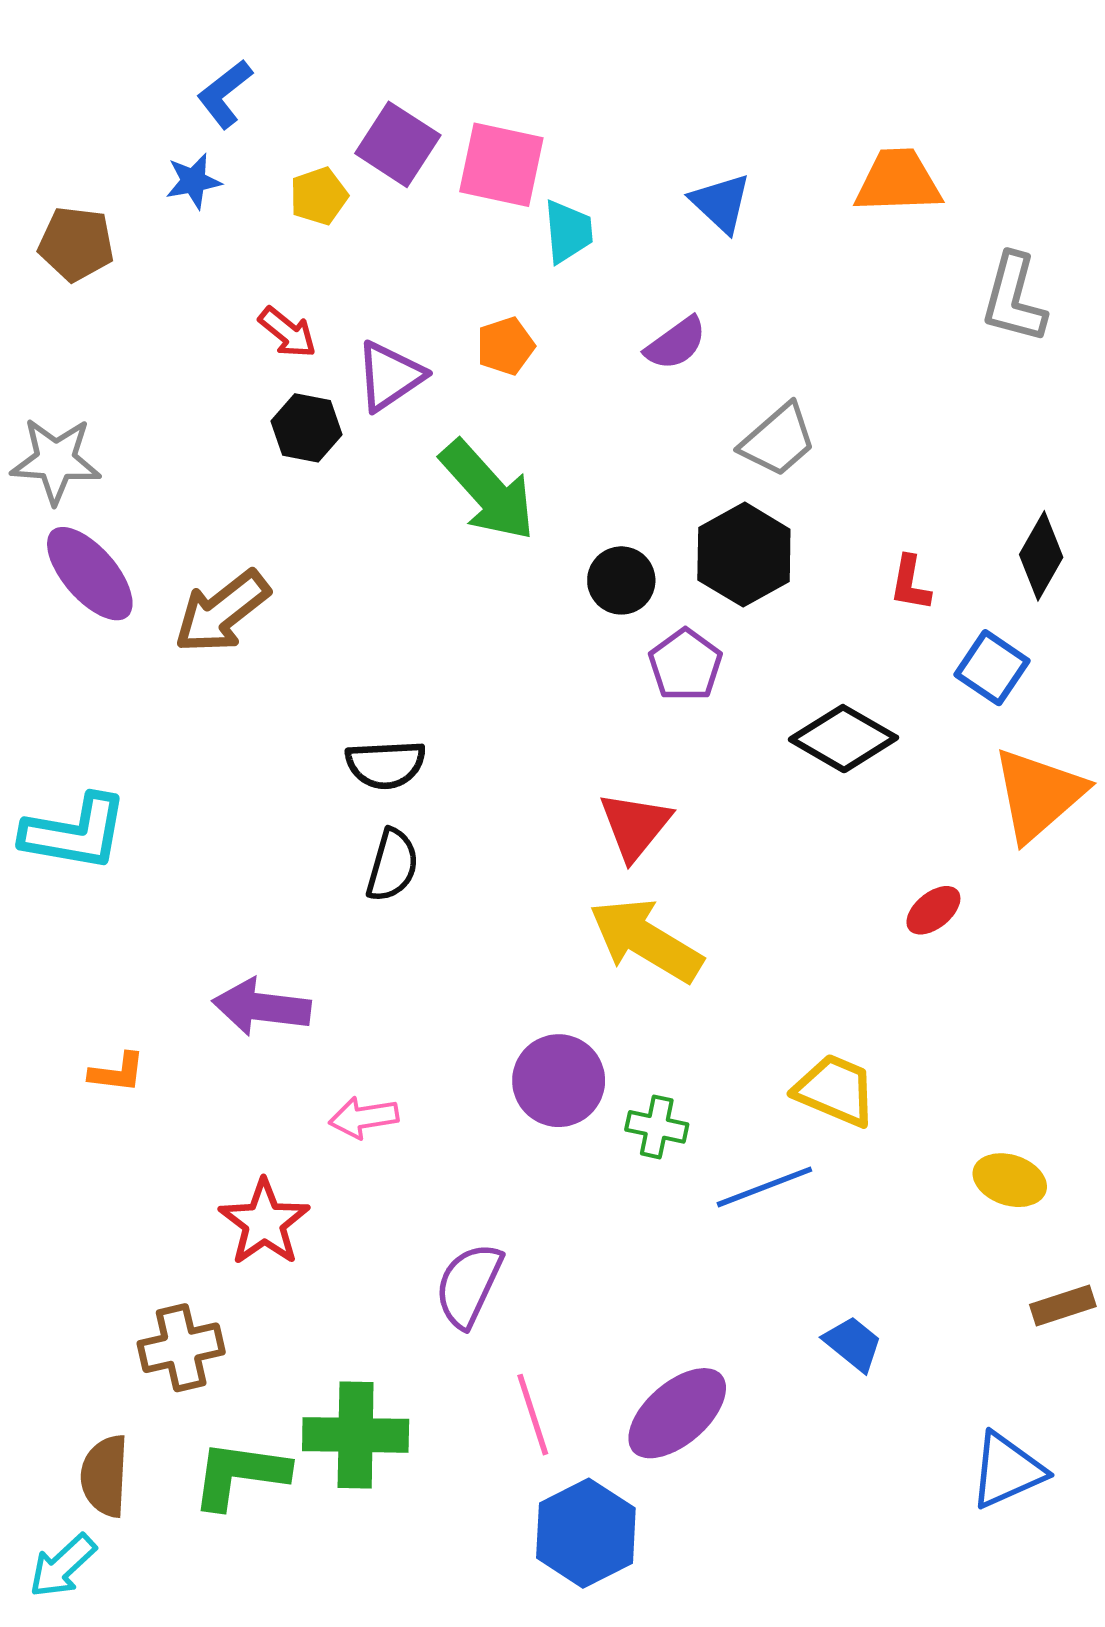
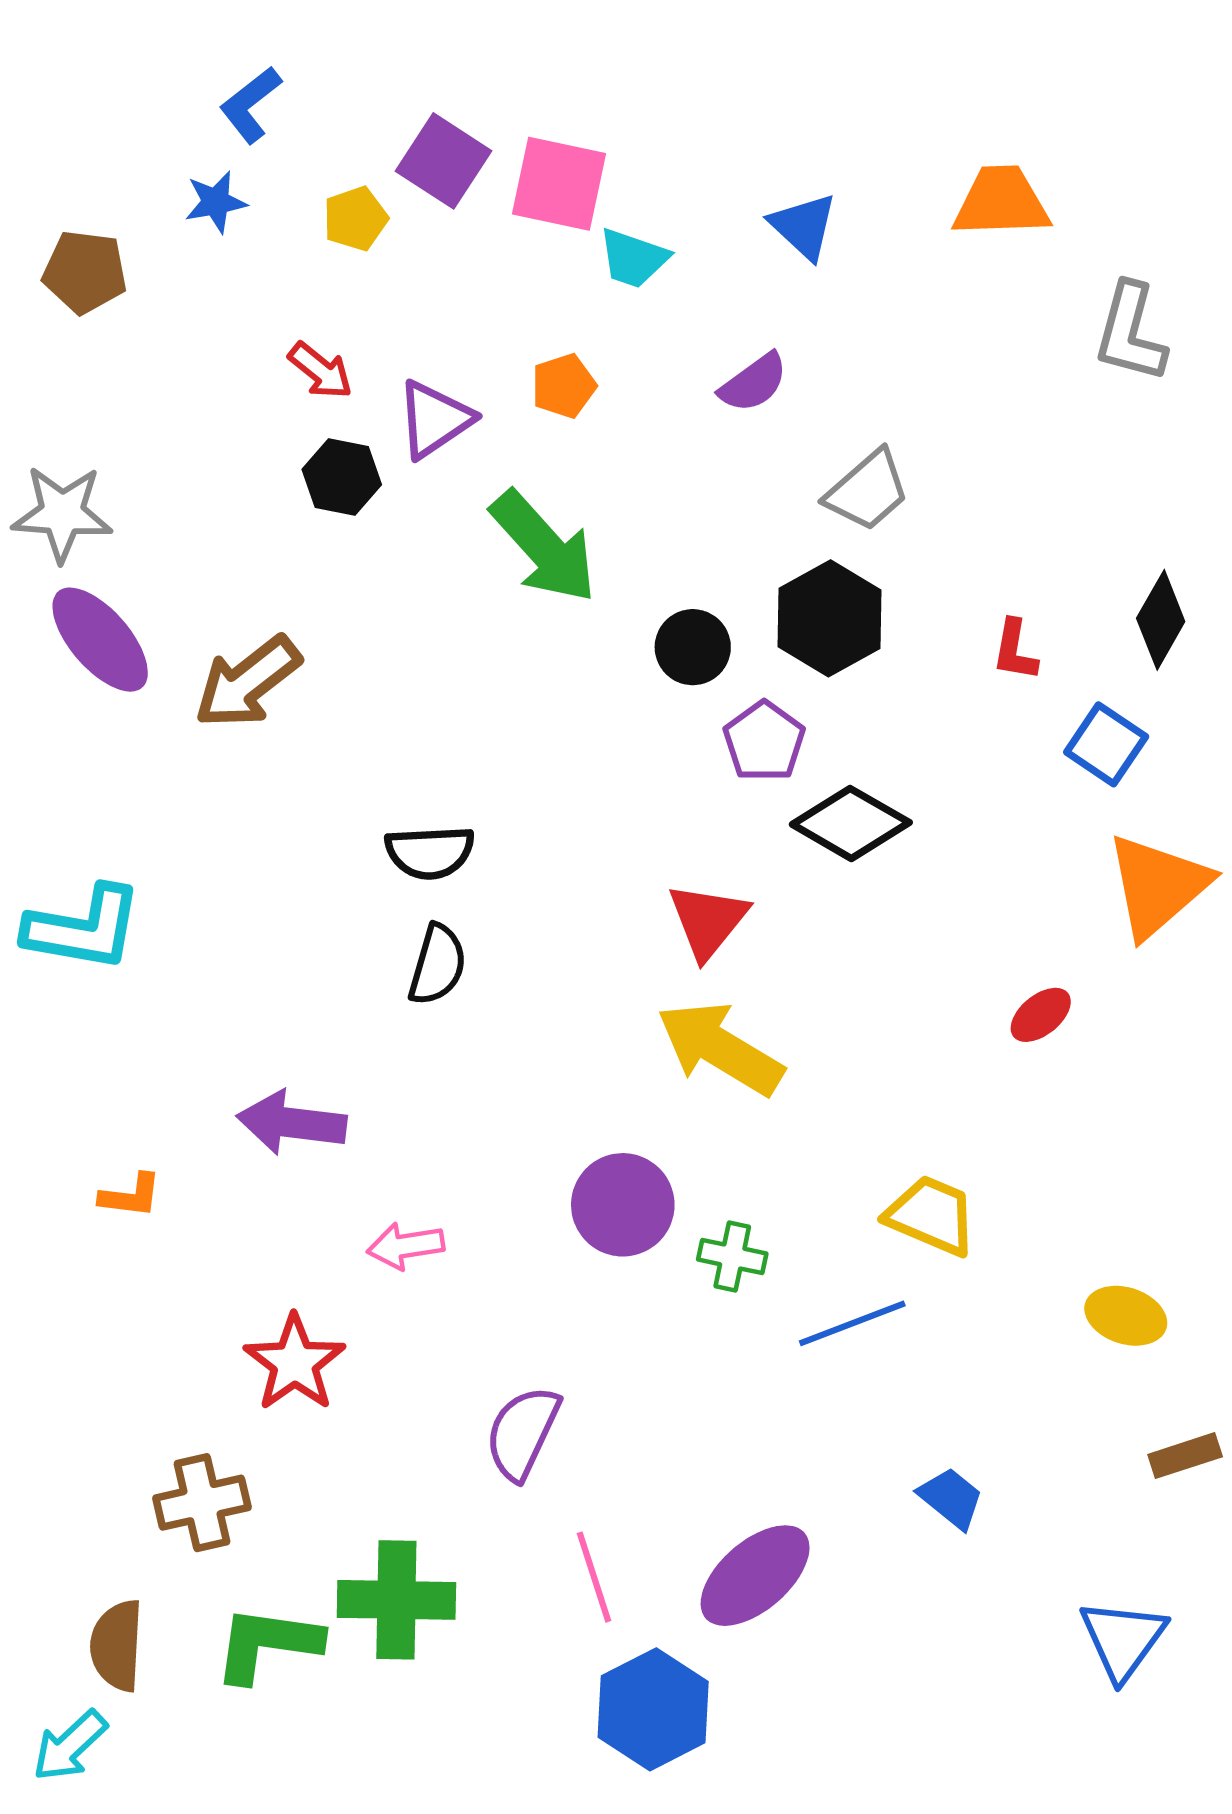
cyan trapezoid: (568, 232) -> (633, 258), turned 114
black diamond: (843, 739) -> (851, 823), moved
blue triangle: (1007, 1470) -> (1123, 1639), turned -30

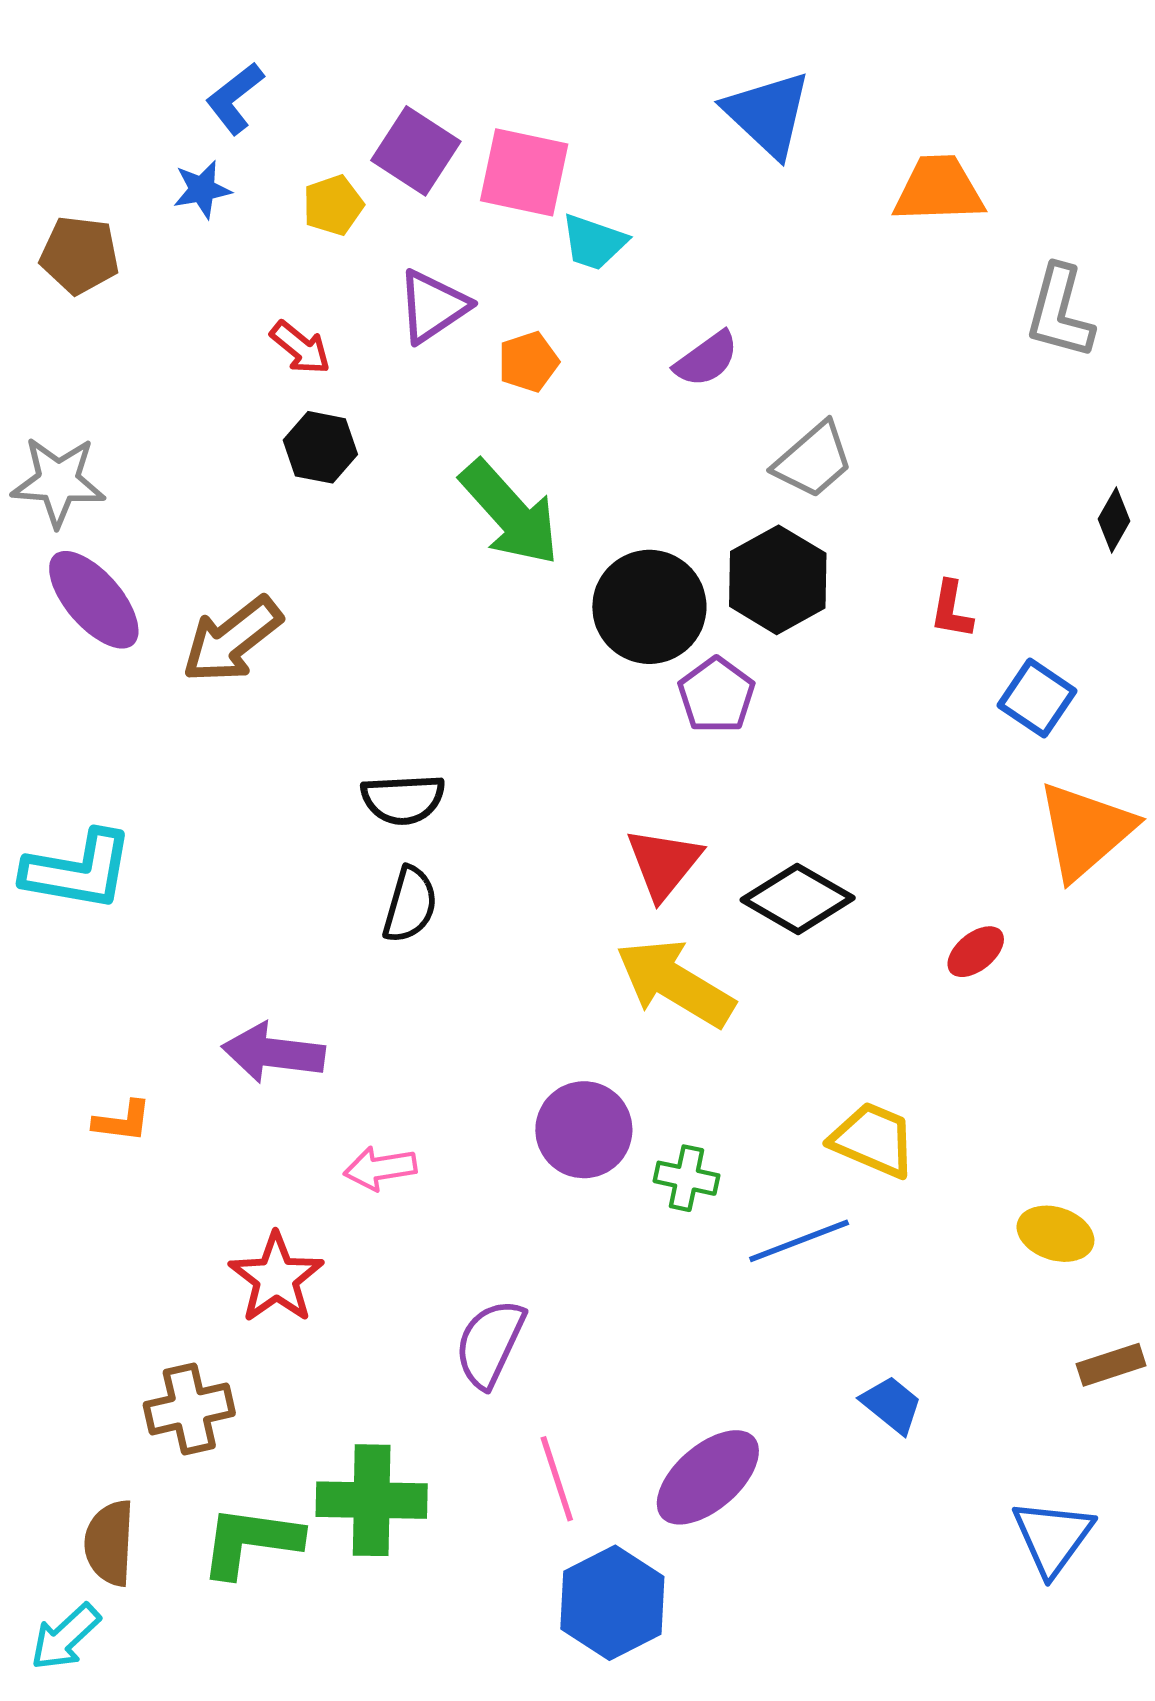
blue triangle: (804, 226) -> (768, 114), moved, size x1.4
purple triangle: (434, 419) -> (433, 306), moved
black diamond: (1161, 620) -> (1114, 520), moved, size x0.7
black circle: (693, 647) -> (649, 607), size x1.6
black diamond: (851, 823) -> (798, 899), moved

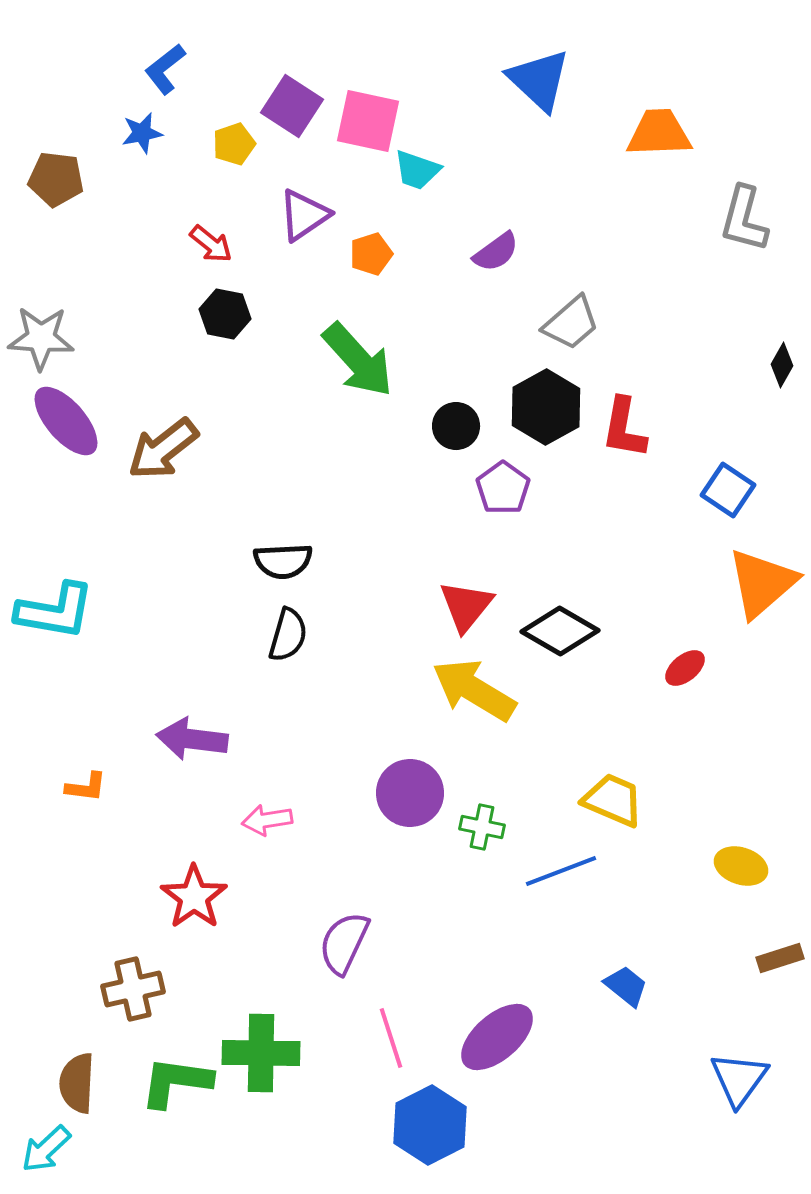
black circle: (649, 607) -> (456, 426), size x0.6
red L-shape: (951, 610) -> (624, 428), moved, size x1.5

